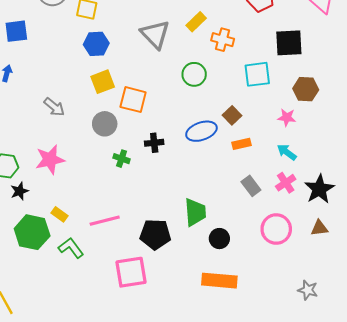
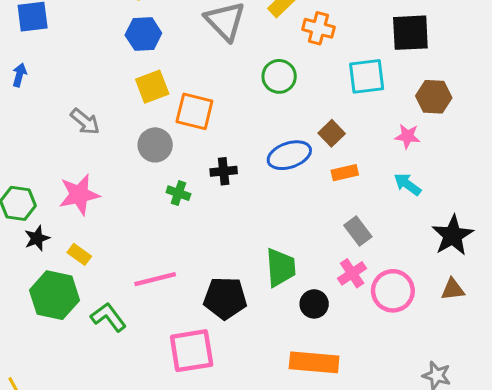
pink cross: (286, 183) -> (352, 273), moved
yellow rectangle: (59, 214) -> (79, 254), moved

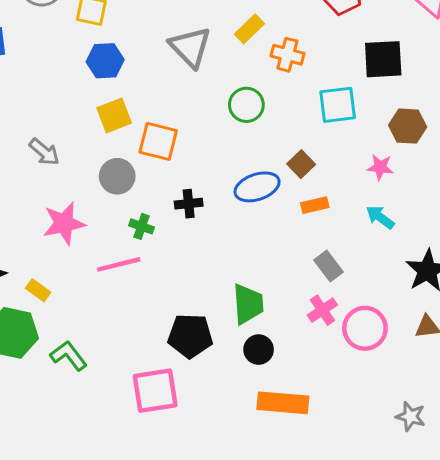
pink star: (79, 195) -> (64, 223), moved
pink line: (155, 279) -> (119, 264), moved
black circle: (314, 304) -> (259, 350), moved

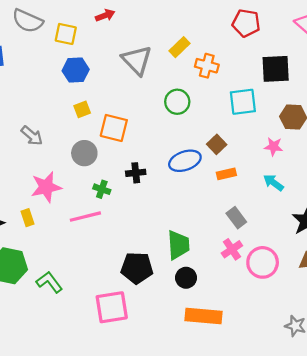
yellow square: (114, 115) -> (82, 109), size x0.7
yellow rectangle: (38, 290) -> (27, 218), moved, turned 35

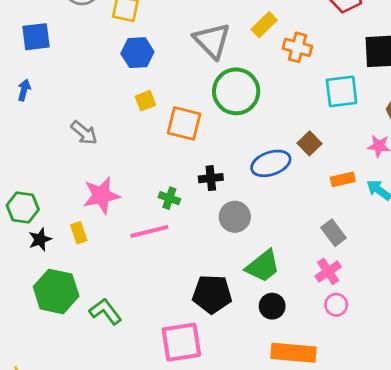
green circle: (177, 102) -> (236, 91), moved, size x1.5
gray circle: (84, 153) -> (235, 217), moved
orange rectangle: (226, 174) -> (343, 179), moved
green trapezoid: (178, 245) -> (263, 266), turned 56
pink circle: (263, 262) -> (336, 305), moved, size x0.6

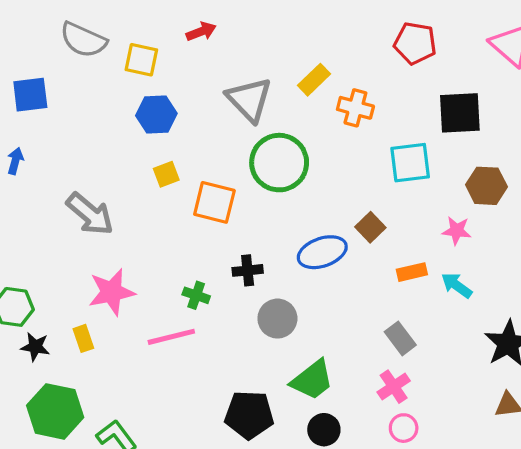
gray arrow: (84, 133) -> (90, 214), size x1.4
black star: (40, 239) -> (35, 347), turned 30

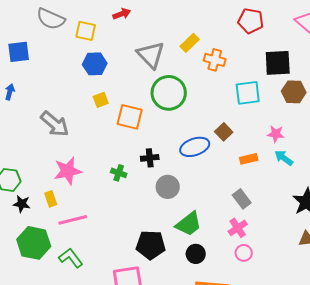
brown hexagon: (486, 186) -> (294, 92), moved
cyan arrow: (457, 285) -> (284, 158), moved
pink line: (171, 337) -> (73, 220), moved

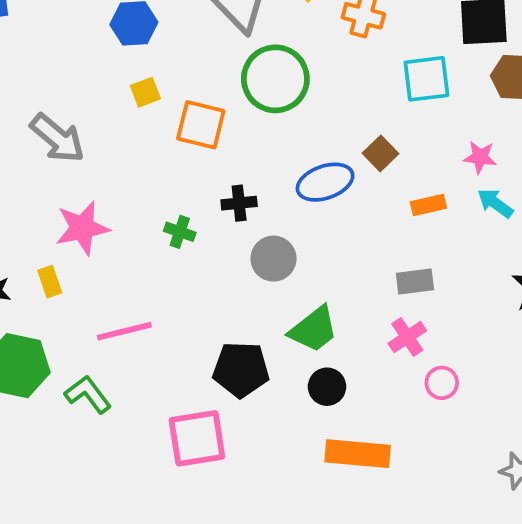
gray rectangle: (242, 199) -> (415, 282), turned -60
pink line: (73, 220) -> (124, 331), moved
pink circle: (244, 253) -> (442, 383), moved

